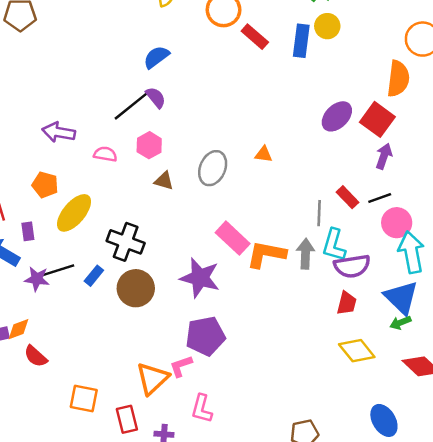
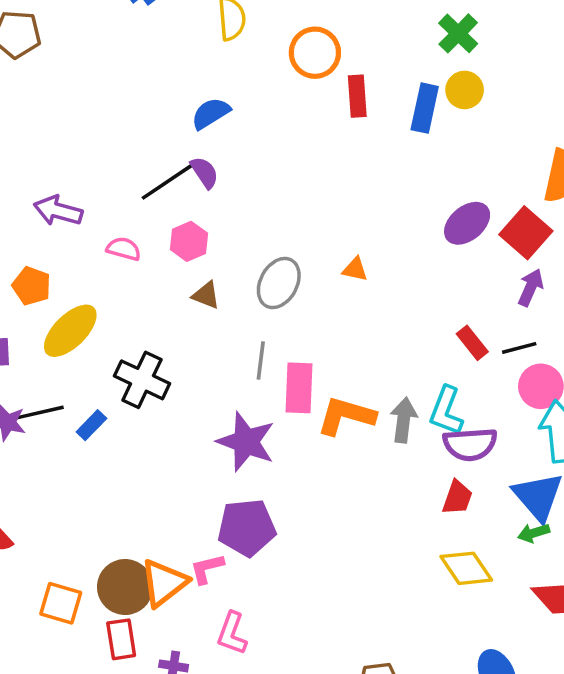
red rectangle: (255, 37) -> (357, 96), turned 40
gray line: (319, 213) -> (261, 361), moved
pink rectangle: (233, 238) -> (299, 388), turned 44
brown circle: (136, 288) -> (125, 587), moved

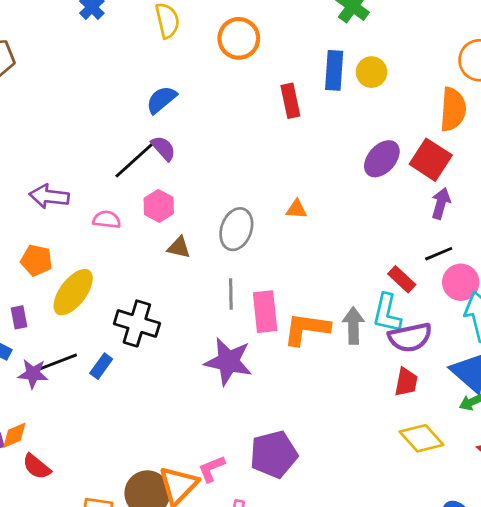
yellow circle: (465, 90) -> (372, 72), moved
red rectangle: (357, 96) -> (290, 101), moved
red rectangle: (472, 343) -> (402, 279), moved
purple pentagon: (247, 528) -> (274, 454), moved

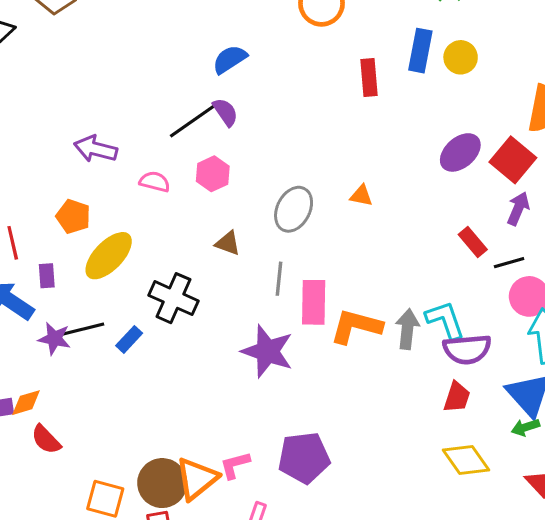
brown triangle: (179, 247) -> (228, 243), moved
red rectangle: (402, 279) -> (473, 242), moved
cyan L-shape: (387, 313) -> (445, 320), turned 141

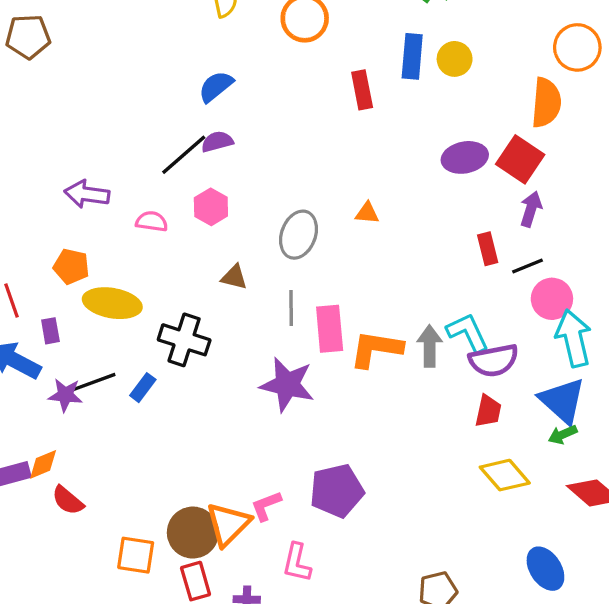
purple semicircle: (225, 112) -> (217, 142), turned -64
purple ellipse: (460, 152) -> (465, 157), turned 36
red rectangle: (473, 242) -> (488, 249), turned 32
yellow ellipse: (109, 256) -> (112, 303), turned 62

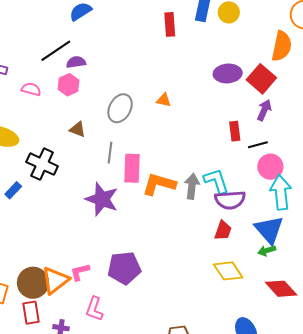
purple semicircle: (217, 142) -> (76, 62), moved

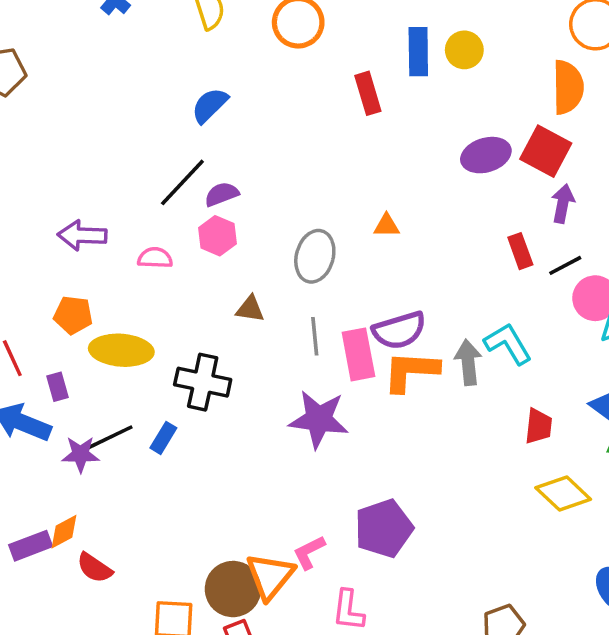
purple semicircle: (230, 200) -> (399, 330), moved

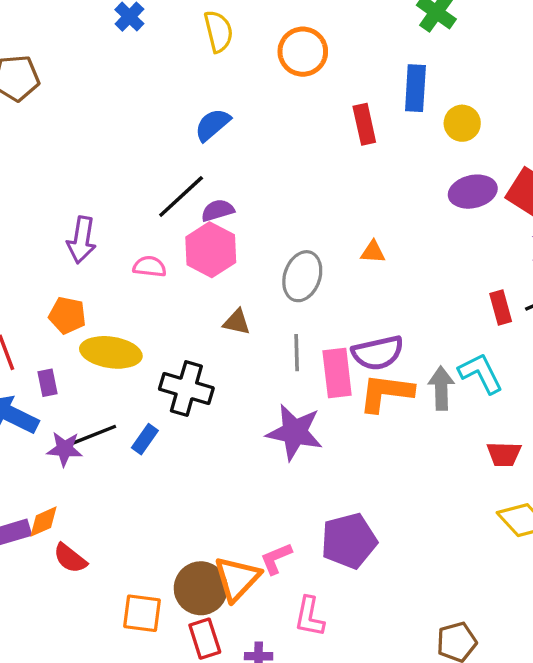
yellow circle: (464, 50) -> (462, 123), moved
purple arrow: (82, 235) -> (82, 240), turned -87
pink hexagon: (217, 236) -> (211, 250), size x1.4
red rectangle: (520, 251) -> (501, 308), moved
red trapezoid: (539, 426) -> (504, 454), turned 81

